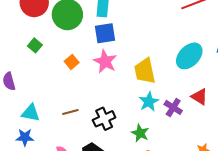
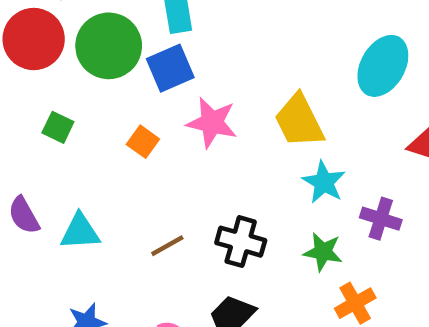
blue square: (105, 33) -> (170, 68), moved
purple cross: (173, 107) -> (381, 219), moved
cyan triangle: (31, 113) -> (80, 232), moved
black cross: (104, 119) -> (241, 242), turned -35

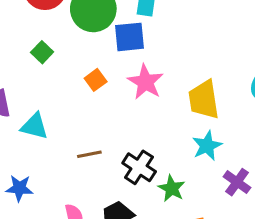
green star: (323, 252) -> (172, 188), moved

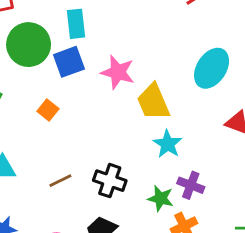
pink star: (145, 82) -> (118, 72), moved
purple cross: (237, 182) -> (191, 185), moved
green star: (172, 188) -> (161, 198), moved

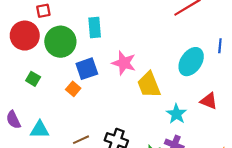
blue square: (69, 62) -> (87, 69), moved
cyan star: (168, 144) -> (176, 114), moved

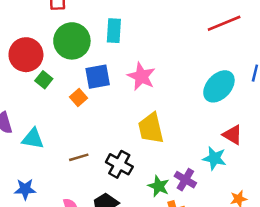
red circle: (25, 36) -> (26, 55), moved
green square: (33, 79) -> (44, 80), moved
yellow trapezoid: (149, 85) -> (151, 128), moved
cyan star: (176, 114) -> (214, 158), moved, turned -30

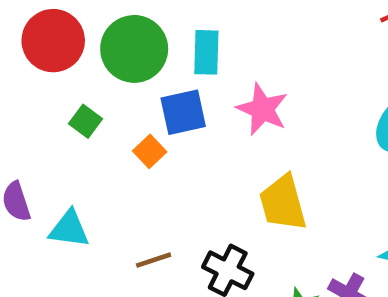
cyan rectangle: (114, 31) -> (206, 52), moved
red circle: (26, 55) -> (53, 41), moved

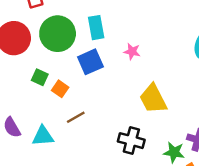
pink star: (262, 109) -> (132, 52), size x0.6
orange square: (150, 151) -> (60, 89), moved
brown line: (154, 260) -> (76, 117), moved

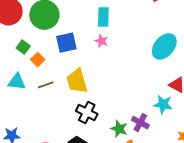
cyan rectangle: (96, 28) -> (103, 17), moved
yellow trapezoid: (153, 99) -> (77, 81), moved
cyan triangle: (43, 136) -> (17, 82), moved

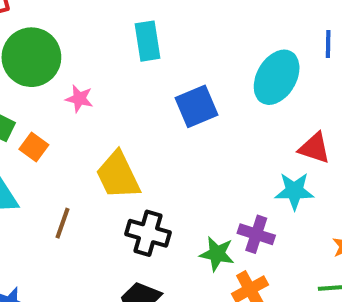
pink star: (101, 41) -> (79, 99), moved
blue square: (66, 43) -> (197, 106), moved
brown line: (46, 85) -> (63, 223), moved, turned -42

